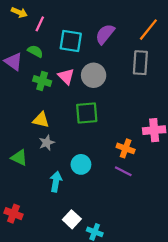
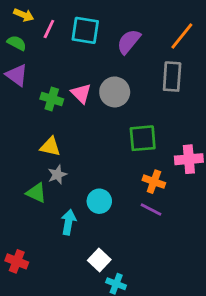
cyan square: (71, 41) -> (85, 30), moved
green semicircle: (35, 51) -> (17, 43), moved
green square: (87, 113) -> (143, 138), moved
green triangle: (19, 158) -> (36, 193), moved
white square: (72, 219) -> (99, 260), moved

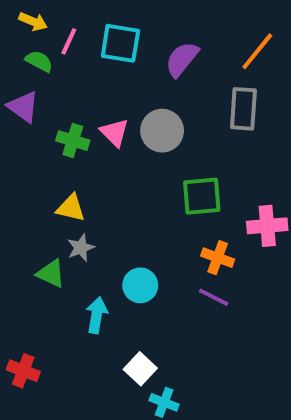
green semicircle: (17, 43) -> (39, 61), moved

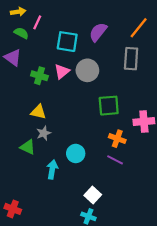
yellow arrow: (33, 22) -> (18, 12), turned -32
cyan square: (120, 43) -> (67, 42), moved
pink triangle: (114, 133) -> (62, 71), turned 35
white square: (140, 369) -> (93, 195), moved
red cross: (23, 371) -> (13, 209), moved

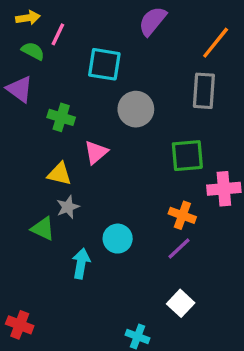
purple semicircle: (98, 32) -> (152, 21), moved
pink triangle: (62, 71) -> (96, 152), moved
green square: (109, 106) -> (187, 156), moved
purple line: (115, 160) -> (179, 249), turned -70
white square: (93, 195) -> (181, 303), moved

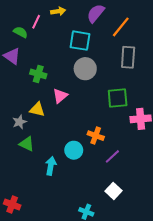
yellow arrow: (28, 18) -> (58, 11), moved
orange line: (216, 43) -> (121, 27), moved
cyan square: (104, 64) -> (80, 41), moved
gray star: (68, 207) -> (19, 122), moved
orange cross: (182, 215) -> (96, 136), moved

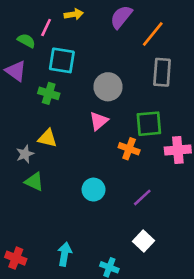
cyan square: (80, 41) -> (62, 60), moved
pink triangle: (60, 96) -> (99, 121), moved
orange cross: (96, 136) -> (129, 149), moved
cyan arrow: (51, 166) -> (65, 254), moved

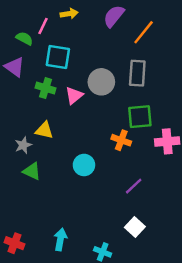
gray rectangle: (162, 72) -> (137, 73), moved
pink triangle: (99, 121) -> (74, 95), moved
cyan circle: (94, 190) -> (84, 165), moved

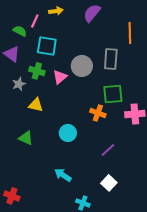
orange line: (144, 32) -> (130, 33), moved, turned -40
gray star: (23, 145) -> (19, 84), moved
cyan arrow: (60, 239) -> (63, 175), moved, turned -66

